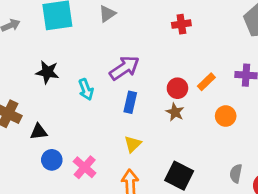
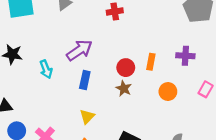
red cross: (181, 24) -> (115, 12), moved
orange rectangle: (206, 82) -> (151, 62), turned -35

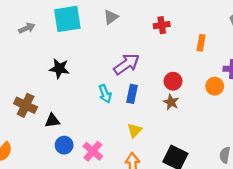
orange rectangle: (151, 62) -> (201, 43), moved
cyan arrow: (46, 69) -> (105, 94), moved
orange circle: (168, 92) -> (215, 86), moved

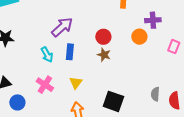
pink cross: (93, 151) -> (45, 85), moved

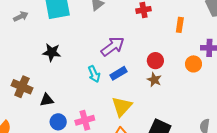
blue rectangle: (70, 52) -> (118, 73), turned 49
yellow triangle: (76, 83) -> (122, 106), size x1.5
pink cross: (45, 85) -> (85, 120), moved, turned 36

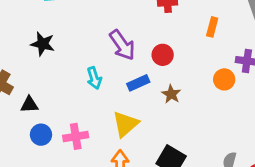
purple arrow: (113, 46) -> (122, 45), turned 85
red circle: (155, 61) -> (163, 55), moved
blue rectangle: (118, 73) -> (138, 83), moved

